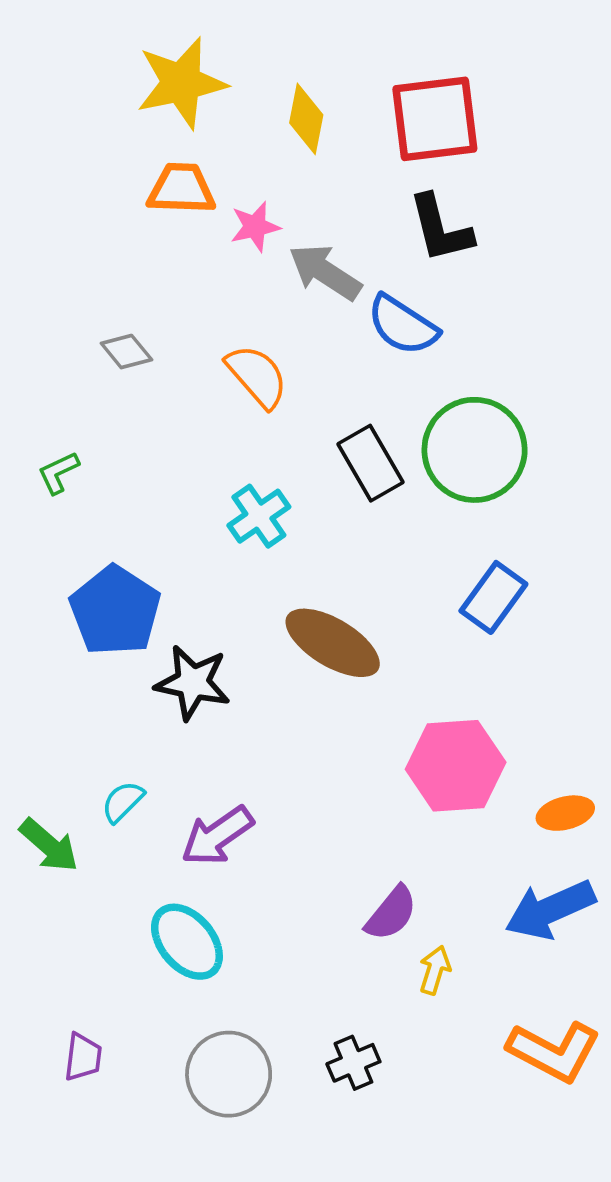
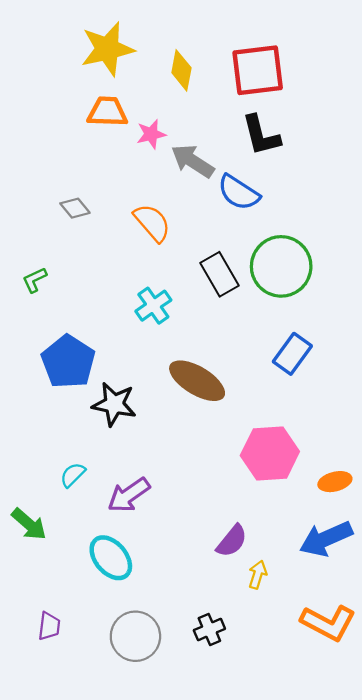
green arrow: (49, 845) -> (29, 524), moved

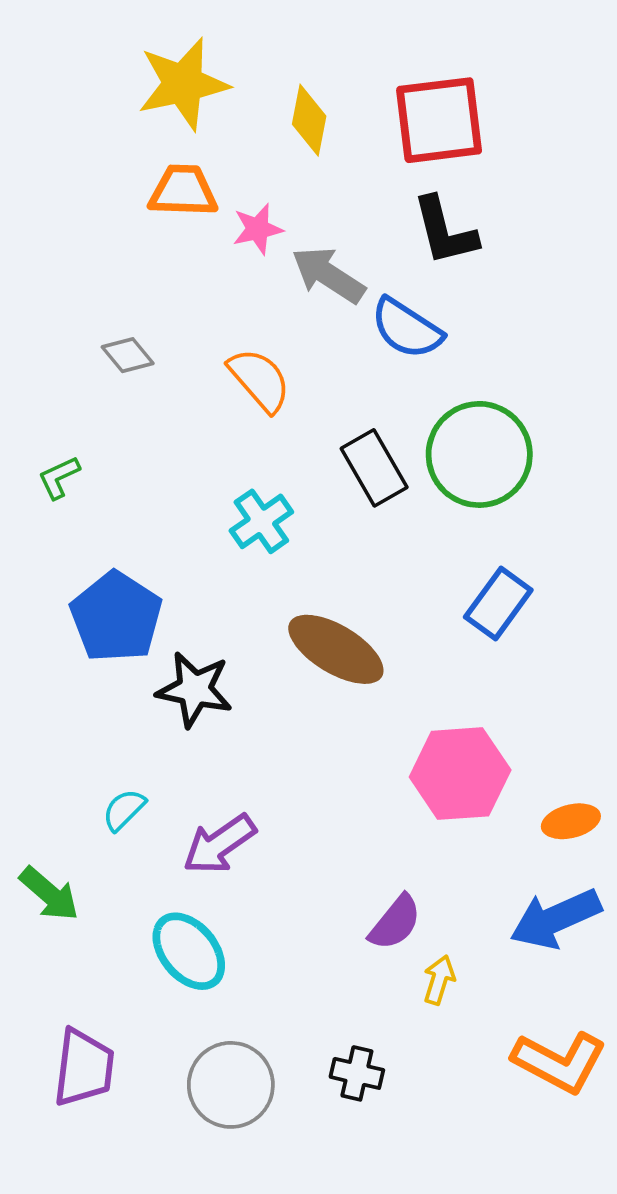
purple trapezoid: (49, 626) -> (84, 1068), size x1.6
black cross: (209, 630) -> (357, 1073), turned 36

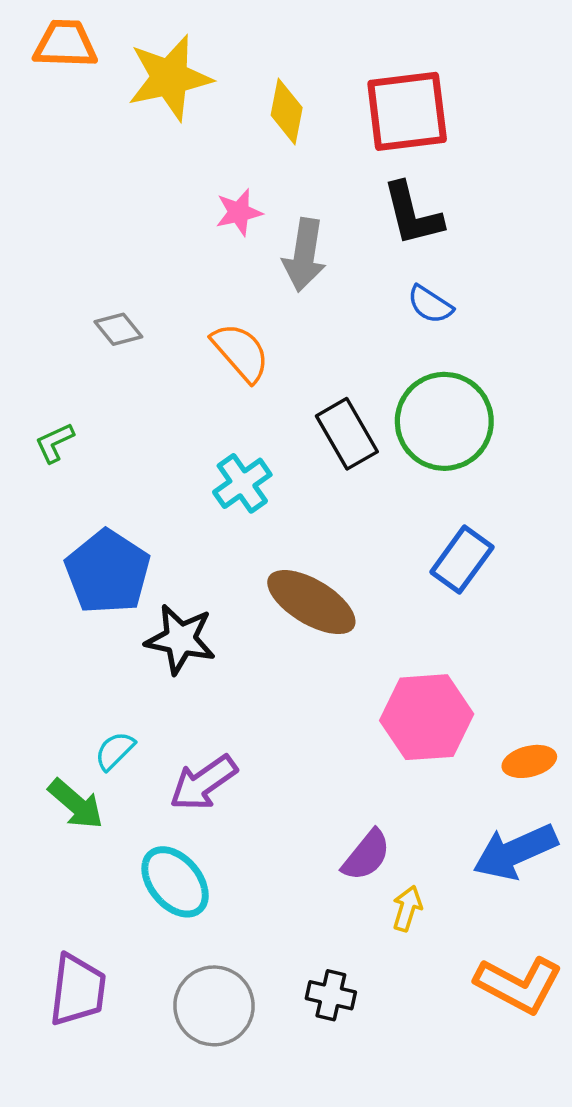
orange trapezoid: (183, 191) -> (65, 44), moved
gray arrow: (328, 275) -> (304, 255), turned -114
blue semicircle: (407, 328) -> (430, 304), moved, size x0.7
green arrow: (49, 894) -> (76, 804), moved

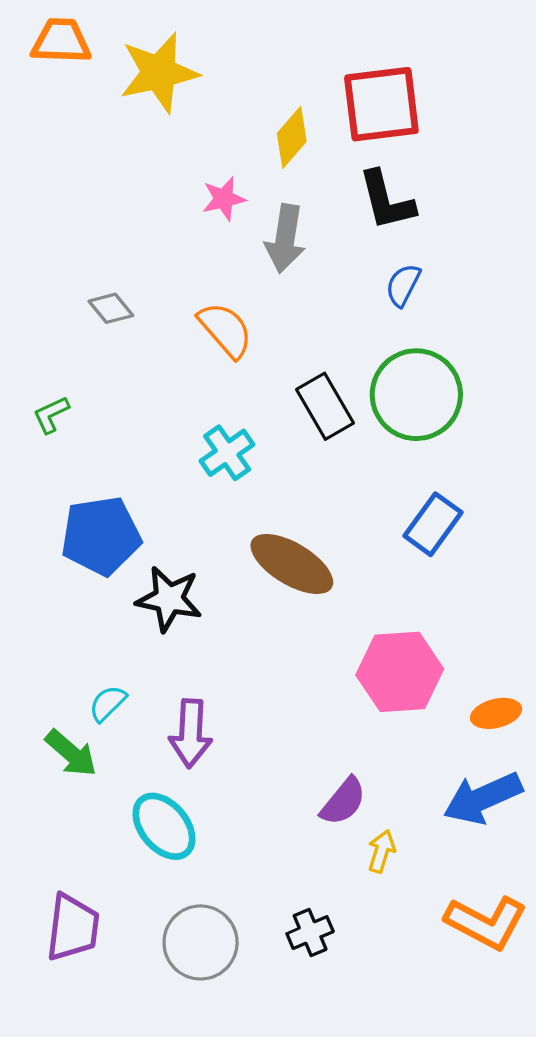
yellow diamond: (287, 111) -> (292, 137), moved, turned 30
blue semicircle: (430, 304) -> (403, 285), turned 84
blue pentagon: (108, 572) -> (101, 536), turned 30
purple arrow: (203, 783) -> (191, 733), turned -52
black cross: (331, 995) -> (310, 933), turned -36

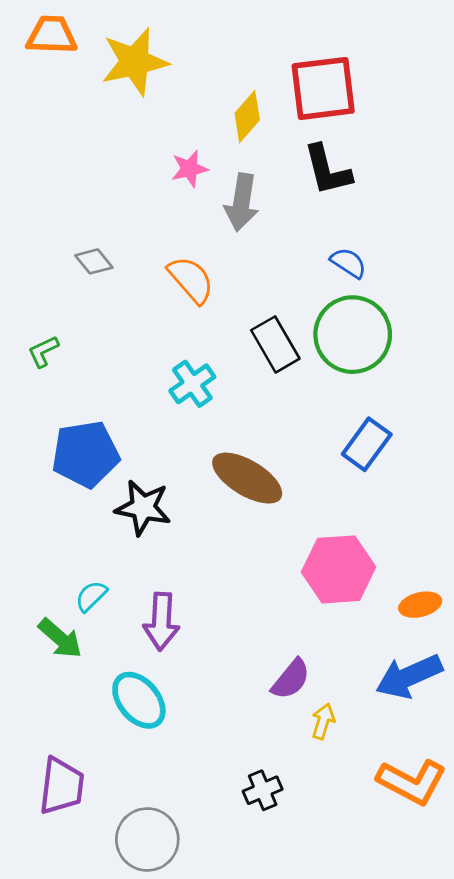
blue semicircle: (403, 285) -> (348, 263), moved, turned 96
gray circle: (201, 942) -> (147, 839), moved

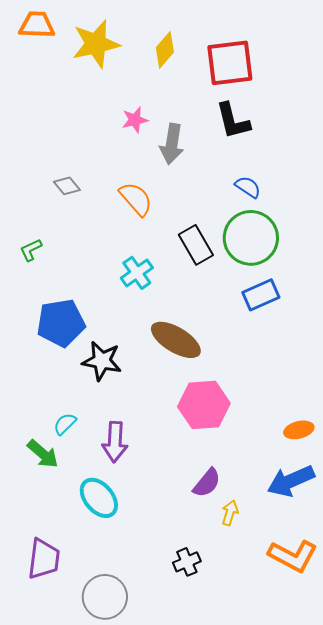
yellow diamond: (247, 117) -> (165, 50), moved
blue rectangle: (367, 444) -> (261, 295), moved, turned 30
pink hexagon: (339, 569) -> (204, 405), moved

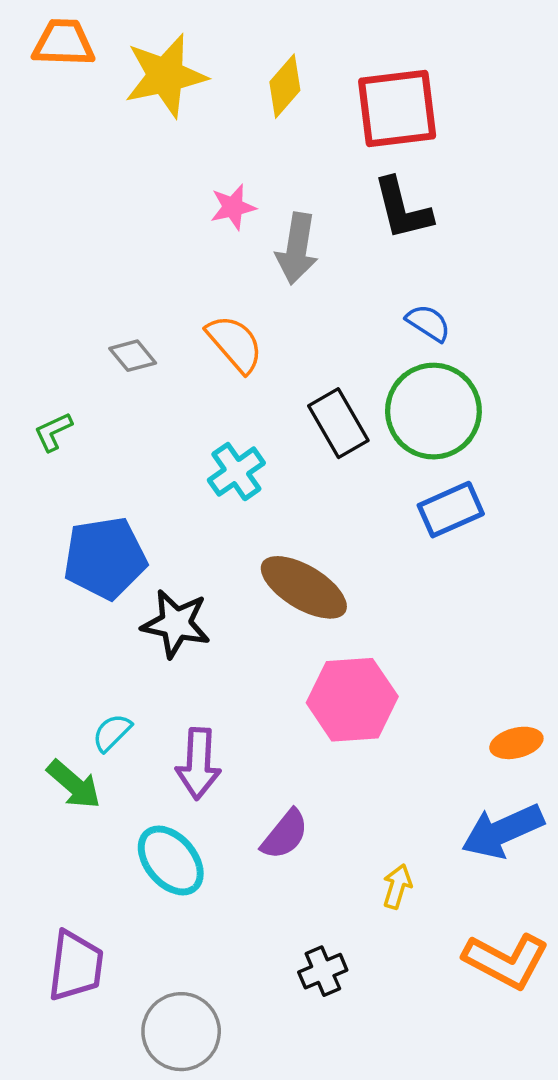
gray diamond: (67, 186) -> (133, 356), moved
purple semicircle: (207, 483) -> (285, 835), moved

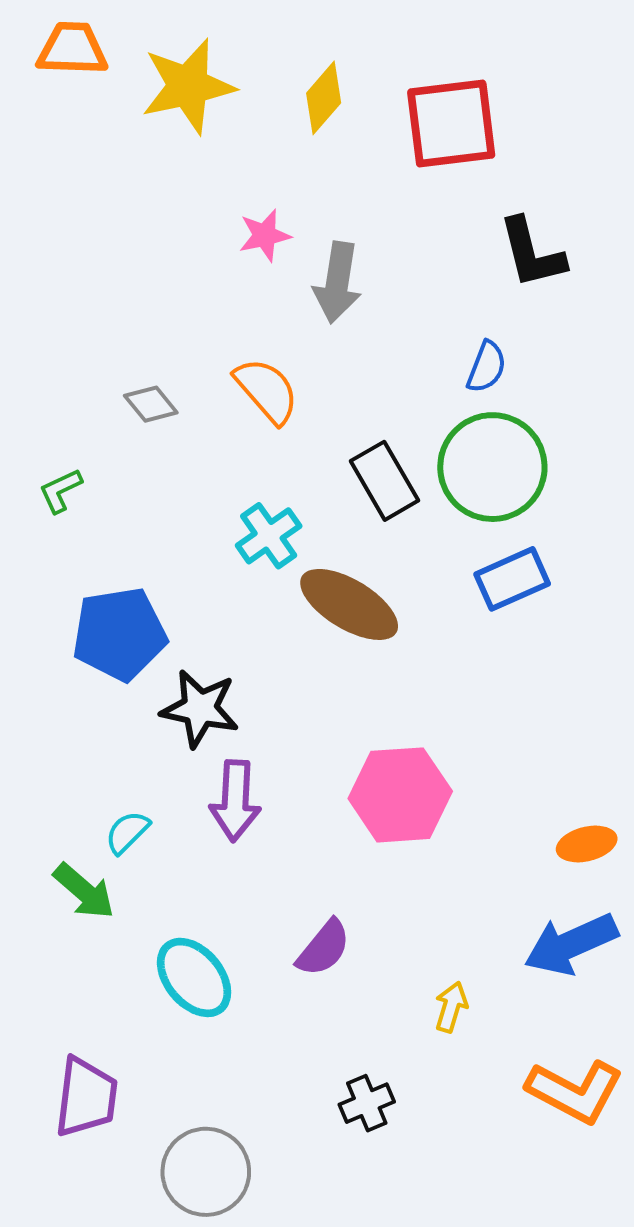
black L-shape: (402, 209) -> (532, 253), moved
blue semicircle: (428, 323) -> (487, 367), turned 78
brown ellipse: (304, 587) -> (349, 604), moved
purple arrow: (198, 764) -> (235, 801), moved

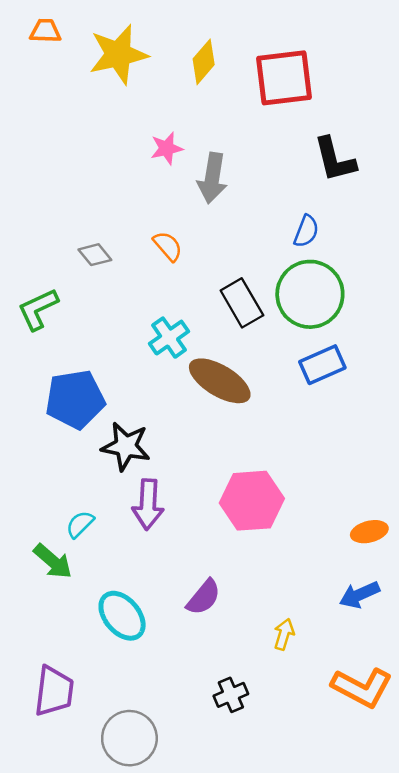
orange trapezoid: (72, 49) -> (45, 31), size x0.7
orange semicircle: (267, 390) -> (168, 246), size x0.7
green L-shape: (61, 491) -> (38, 309), size x1.5
blue arrow: (571, 944) -> (359, 595), size x0.7

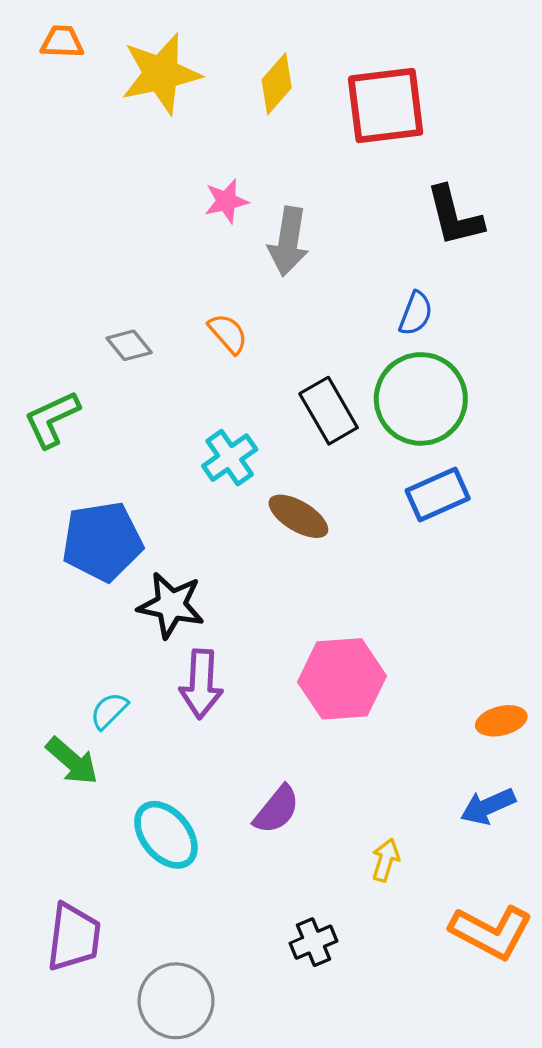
brown ellipse: (220, 381) -> (298, 516), size x0.7

